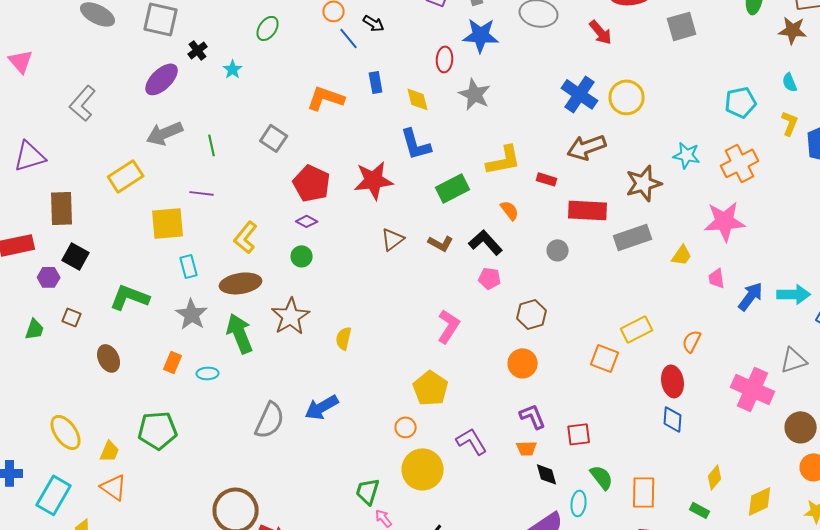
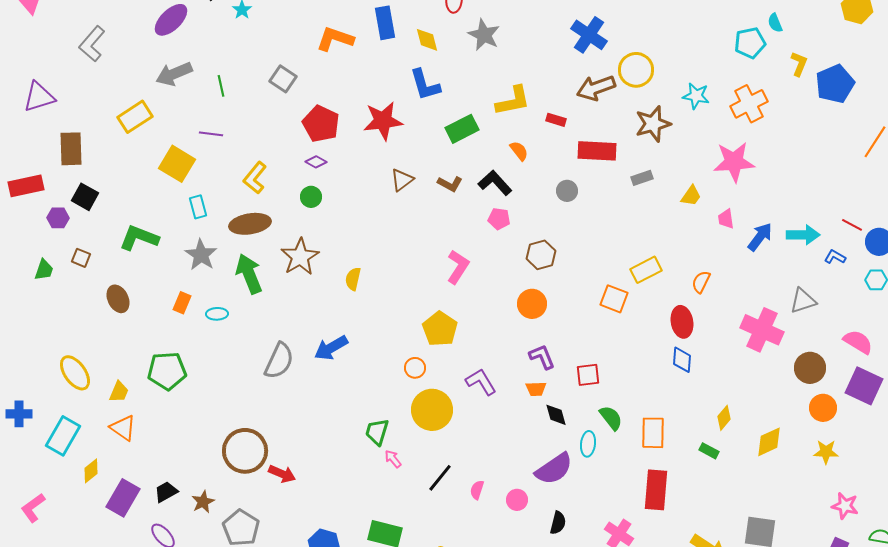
blue rectangle: (376, 82) -> (385, 23), size x1.5
cyan semicircle: (790, 82) -> (775, 23), moved
yellow circle: (627, 97) -> (636, 70), moved
yellow square: (168, 223) -> (177, 164), turned 36
gray rectangle: (633, 237) -> (642, 178), size x0.6

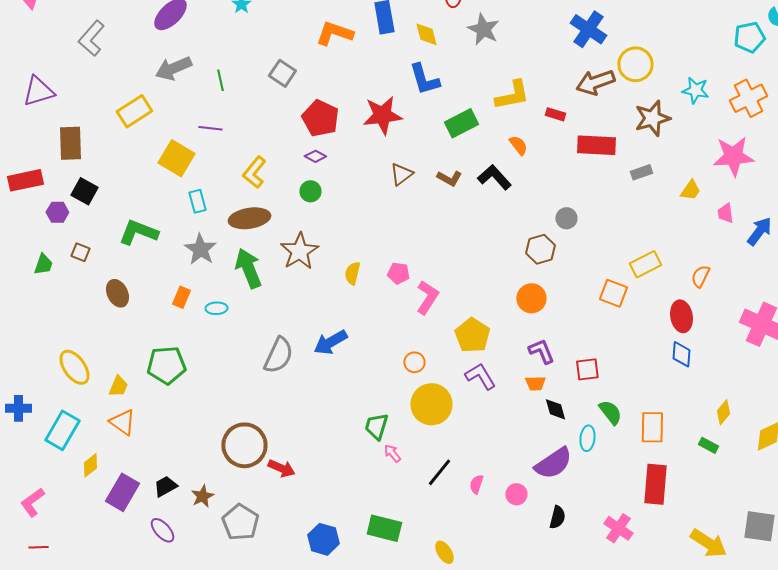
gray circle: (567, 191) -> (566, 218), moved
pink pentagon: (499, 219) -> (398, 273), moved
pink L-shape: (458, 267) -> (427, 297), moved
yellow pentagon: (440, 329) -> (472, 335), moved

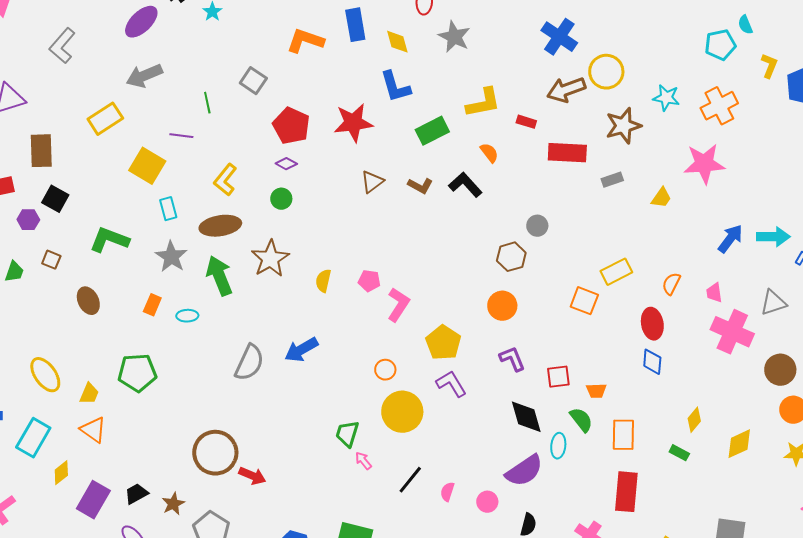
green line: (220, 80) -> (207, 103), moved
pink trapezoid: (725, 213) -> (714, 293), moved
orange trapezoid: (535, 383) -> (596, 391), moved
black diamond: (555, 409) -> (526, 417), size x1.5

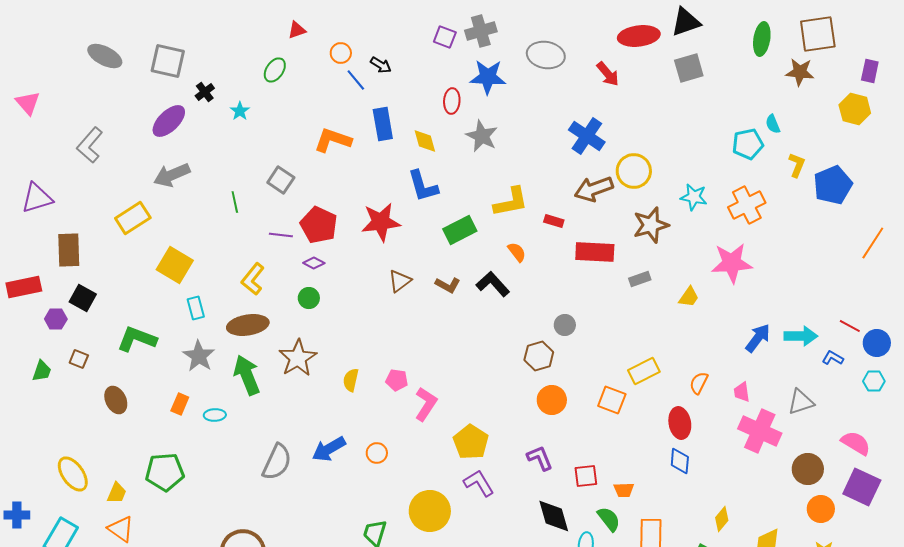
purple line: (181, 136) -> (281, 235), moved
orange circle: (502, 306) -> (552, 400), moved
orange circle: (385, 370) -> (377, 453), moved

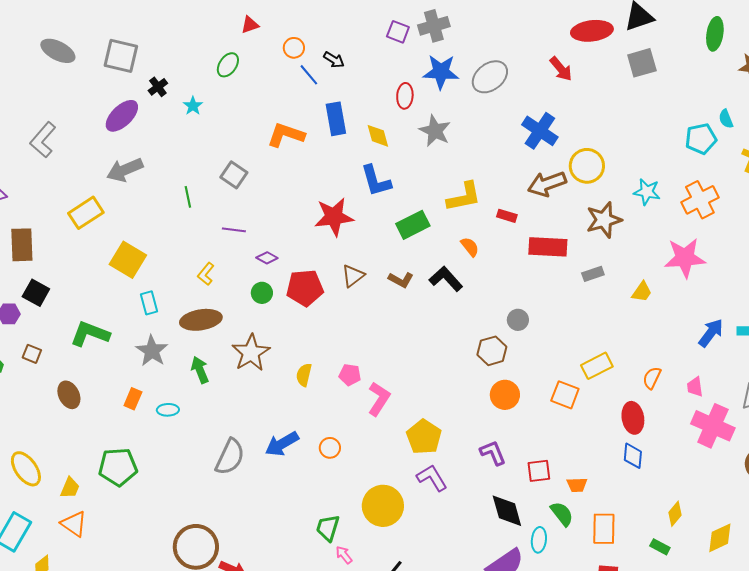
gray ellipse: (546, 55) -> (490, 77), moved, turned -48
red pentagon: (319, 225) -> (305, 288), moved, turned -30
yellow L-shape: (253, 279) -> (206, 274), size x0.7
green arrow: (247, 375) -> (200, 370), size x0.7

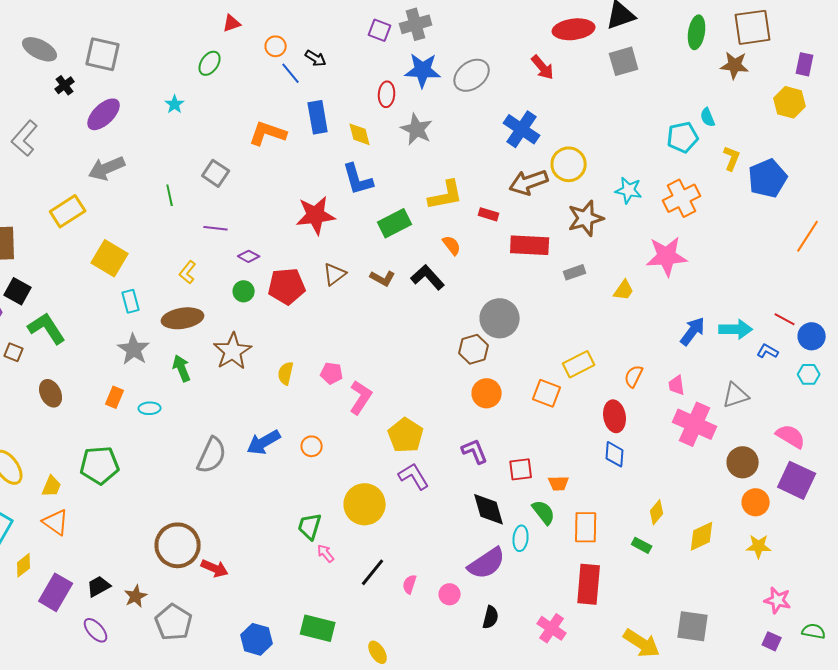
black cross: (158, 87) -> (65, 85), moved
gray circle: (518, 320) -> (500, 318), size x1.8
green L-shape: (90, 334) -> (47, 328), moved, turned 36

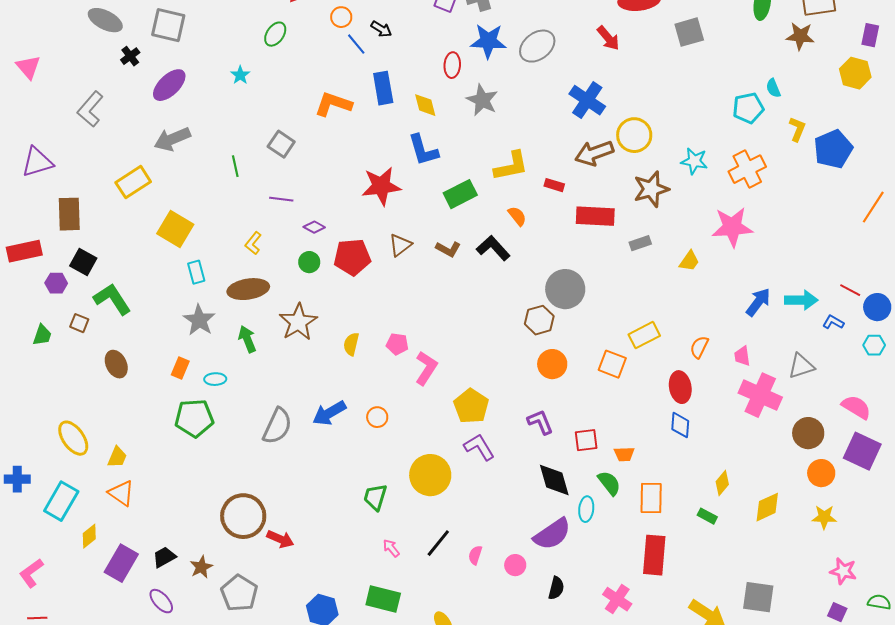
green pentagon: (100, 465) -> (194, 418), moved
pink arrow: (326, 553) -> (391, 548), moved

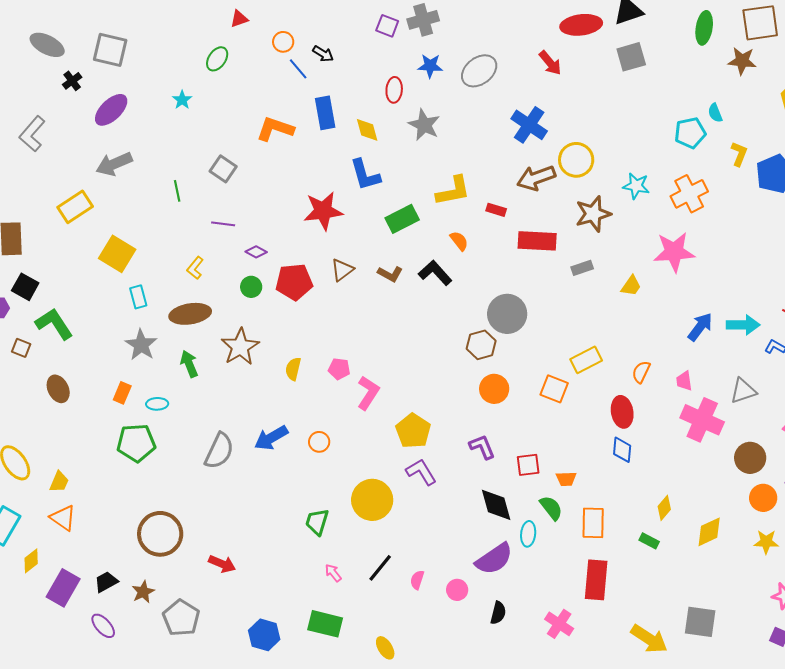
blue star: (488, 41) -> (430, 66), size x0.7
brown circle: (243, 516) -> (160, 534), moved

